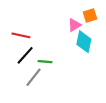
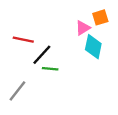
black line: (25, 55) -> (42, 55), moved
gray line: (33, 77) -> (17, 91), moved

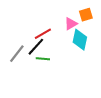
red line: (23, 40) -> (43, 34), moved, turned -42
gray line: (17, 91) -> (17, 54), moved

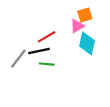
orange square: (86, 15) -> (85, 15), moved
black line: (36, 47) -> (39, 51), turned 36

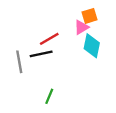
gray line: (18, 59) -> (19, 62), turned -48
green line: (47, 64) -> (49, 96), moved, turned -72

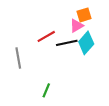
cyan diamond: (92, 46) -> (86, 43), turned 30
black line: (41, 54) -> (67, 43), moved

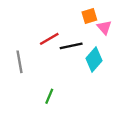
pink triangle: (76, 26) -> (104, 27), moved, turned -40
cyan diamond: (86, 43) -> (94, 60), moved

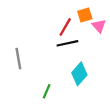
red line: (49, 39) -> (65, 27), moved, turned -30
cyan diamond: (94, 60) -> (79, 74), moved

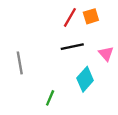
pink triangle: (99, 26) -> (106, 54), moved
red line: (65, 27) -> (70, 17), moved

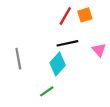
cyan diamond: (85, 79) -> (58, 64), moved
green line: (50, 98) -> (47, 91), turned 32

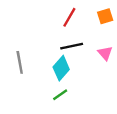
orange square: (85, 15) -> (105, 16), moved
green line: (47, 91) -> (60, 95), moved

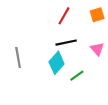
green line: (60, 95) -> (77, 76), moved

